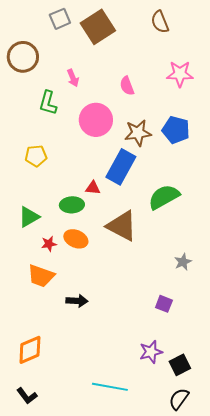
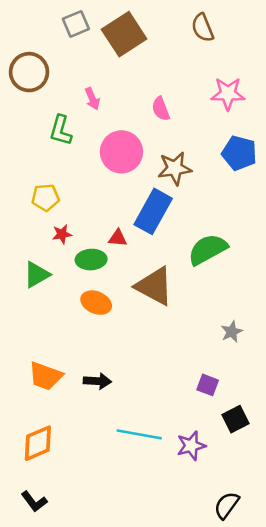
blue pentagon: (176, 130) -> (239, 153), moved
red star: (49, 244) -> (62, 234), moved
orange trapezoid: (41, 276) -> (45, 376), moved
black square: (180, 365) -> (235, 419), moved
cyan line: (110, 387) -> (139, 434), moved

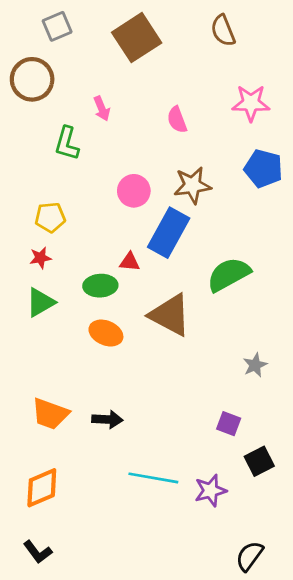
gray square: (76, 24) -> (57, 26), moved
pink circle: (121, 152) -> (134, 191), moved, size x0.7
red star: (62, 234) -> (40, 258), moved

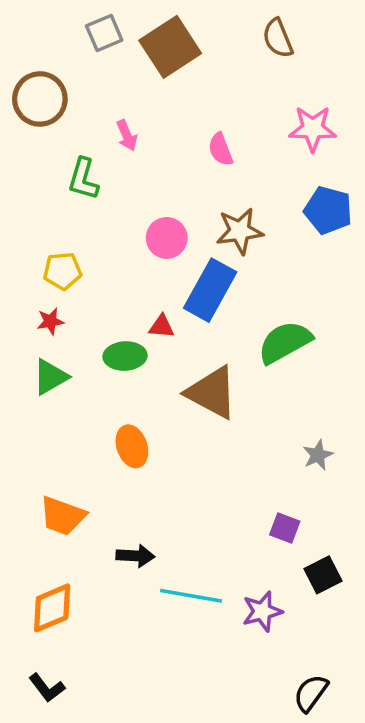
gray square: (57, 26) -> (104, 33), moved
orange ellipse: (106, 333) -> (132, 446), moved, turned 48
black arrow: (107, 419) -> (135, 556), moved

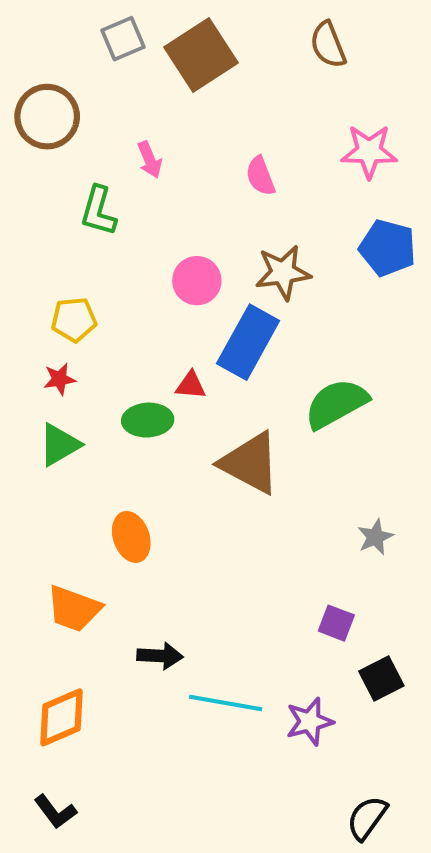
orange ellipse: (132, 446) -> (131, 537), moved

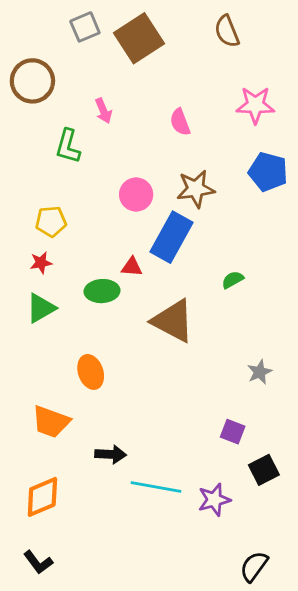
green semicircle: (336, 404) -> (233, 280), size x0.5

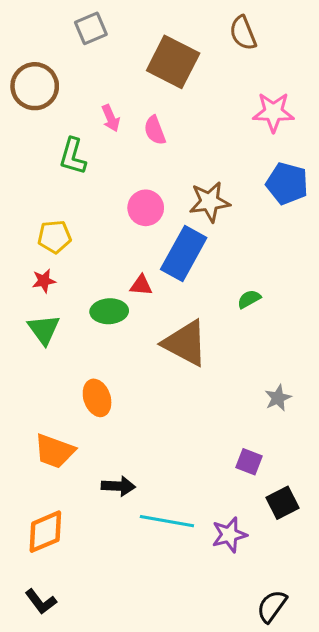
brown square: (139, 38) -> (173, 62), moved, turned -30
pink semicircle: (180, 122) -> (155, 130), moved
green triangle: (41, 308) -> (44, 329), turned -36

